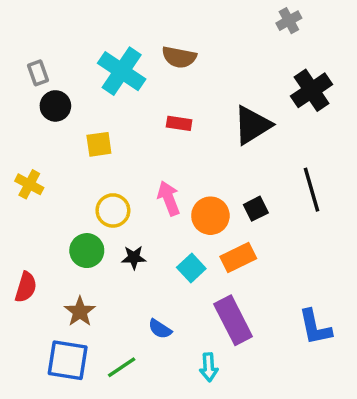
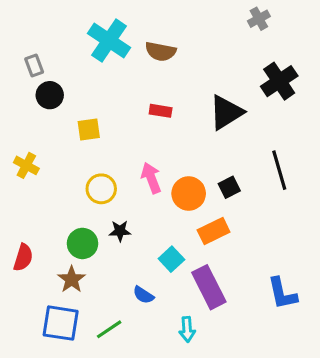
cyan cross: (122, 71) -> (109, 41), moved
green circle: (87, 251) -> (82, 243), moved
cyan square: (191, 268) -> (171, 259), moved

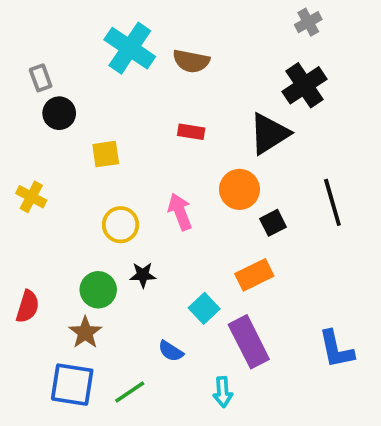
black cross: (279, 81) -> (305, 85), moved
orange circle: (189, 194) -> (239, 189), moved

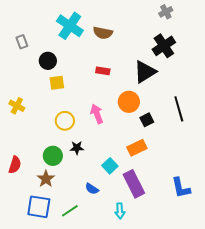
black circle: (59, 113) -> (48, 61), moved

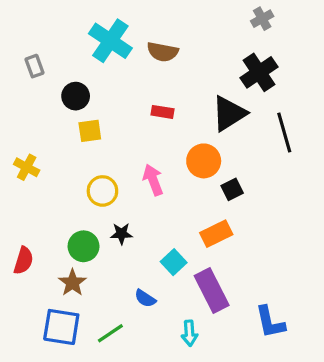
black line: (179, 109) -> (284, 132), moved
blue L-shape: (181, 188) -> (270, 322), moved

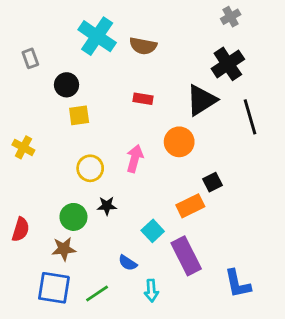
pink arrow: (153, 180) -> (135, 159), turned 36
black square: (232, 189) -> (213, 182), moved
brown star: (72, 283) -> (64, 249), turned 30
cyan arrow: (189, 333) -> (151, 291), moved

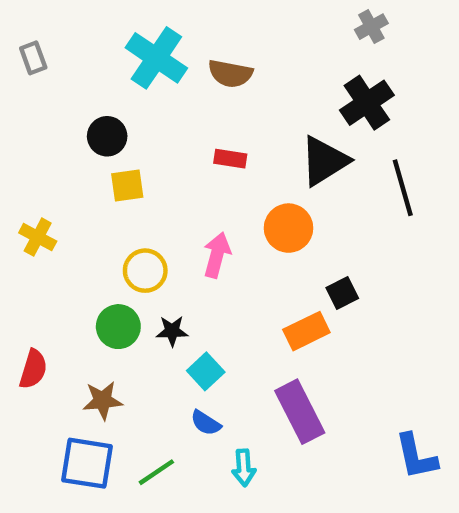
gray rectangle: (30, 58) -> (33, 58), moved
green circle: (73, 217) -> (118, 327), moved
cyan square: (153, 231) -> (206, 371), moved
blue L-shape: (238, 284) -> (416, 456), moved

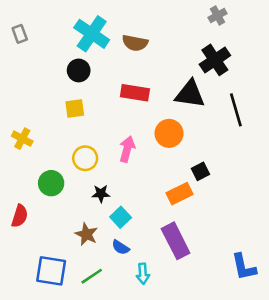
black circle: (107, 136) -> (79, 70), moved
red rectangle: (230, 159) -> (135, 93), size x1.5
black triangle: (324, 161) -> (190, 94), turned 40
green circle: (118, 327) -> (51, 183), moved
brown star: (103, 400) -> (86, 234), moved, turned 30

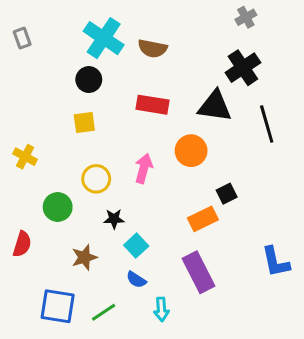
brown star: (86, 234) -> (84, 257), moved, turned 30
blue L-shape: (244, 267) -> (276, 262), moved

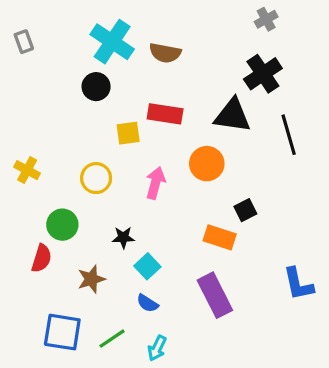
yellow square: (84, 123) -> (128, 133), moved
yellow circle: (96, 179) -> (96, 178), moved
orange rectangle: (203, 219) -> (220, 237), turned 44
red semicircle: (22, 244) -> (42, 258), moved
cyan arrow: (161, 309) -> (157, 348), moved, turned 30

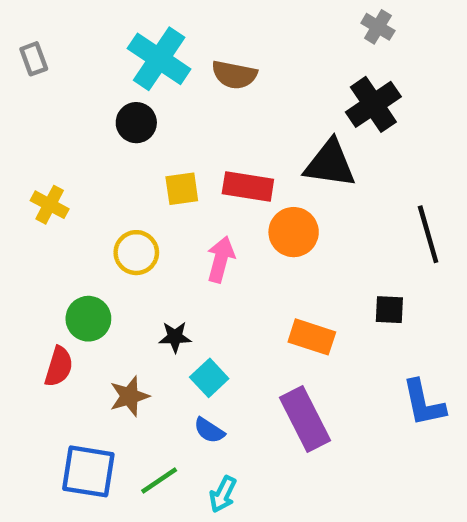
gray cross: (266, 19) -> (378, 27), turned -30
red rectangle: (165, 114) -> (248, 186), moved
black line: (289, 135) -> (428, 234), moved
yellow cross: (27, 170) -> (50, 205), moved
black square: (245, 210) -> (389, 310), moved, turned 30

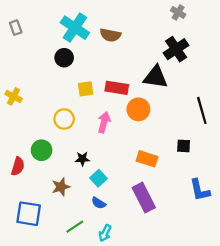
yellow cross: (50, 205) -> (14, 96), moved
red semicircle: (59, 367) -> (18, 166), moved
blue square: (88, 471) -> (29, 214), moved

